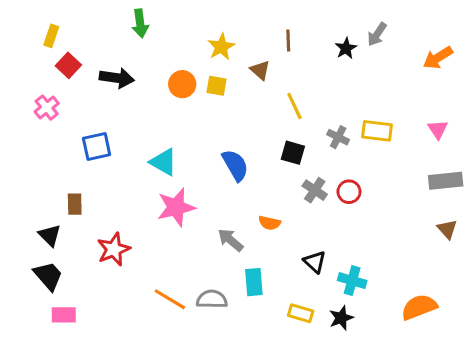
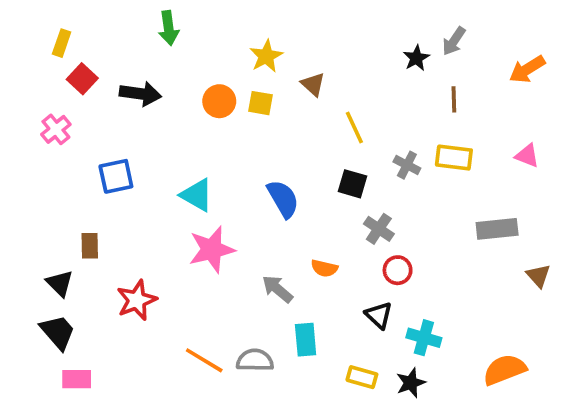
brown line: (288, 41) -> (454, 99), moved
pink triangle: (438, 129) -> (527, 156), turned -35
gray rectangle: (446, 181) -> (497, 229), moved
red circle: (349, 192) -> (398, 270), moved

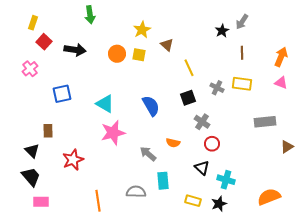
orange arrow: (527, 69) -> (281, 57), moved, turned 144
black square: (353, 184) -> (188, 98), turned -35
brown triangle: (538, 276) -> (287, 147), turned 40
orange line: (204, 360) -> (98, 201), moved, turned 50

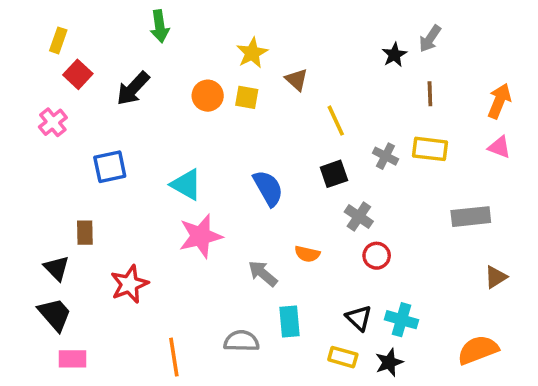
black arrow: (75, 50) -> (133, 88), turned 125
brown triangle: (287, 147) -> (496, 277), moved
black triangle: (202, 168) -> (359, 318), moved

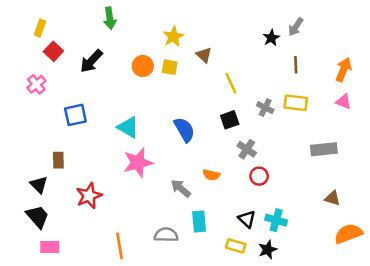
brown triangle: (496, 277) -> (332, 198), moved, turned 49
orange semicircle: (478, 350) -> (348, 234), moved

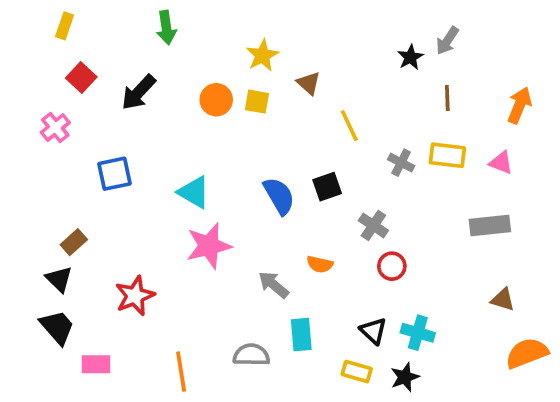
yellow rectangle: (40, 28) -> (65, 26), moved
pink triangle: (343, 101) -> (501, 163), moved
black square: (230, 120) -> (327, 187), moved
brown rectangle: (58, 160) -> (74, 242), moved, turned 49
pink rectangle: (50, 247) -> (96, 364), moved

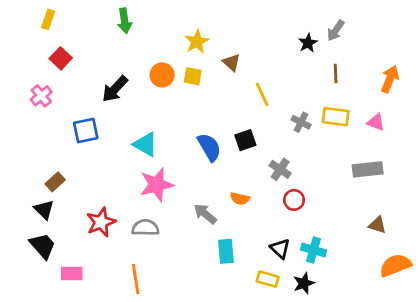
black arrow: (139, 92) -> (115, 89), moved
gray semicircle: (251, 355) -> (145, 228), moved

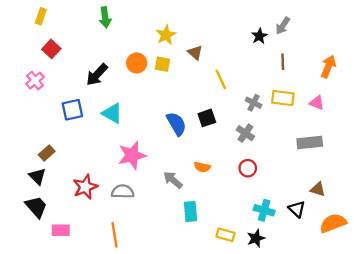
cyan triangle: (145, 144) -> (112, 113), moved
gray cross: (280, 169) -> (245, 133), moved
black triangle: (280, 249) -> (297, 209), moved

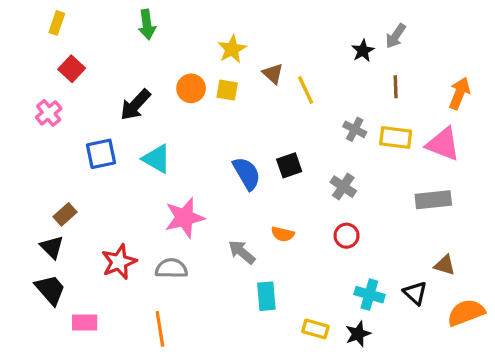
yellow line: (221, 79) -> (306, 90), moved
gray cross: (254, 103) -> (355, 129), moved
pink triangle: (317, 103) -> (443, 144), size x1.6

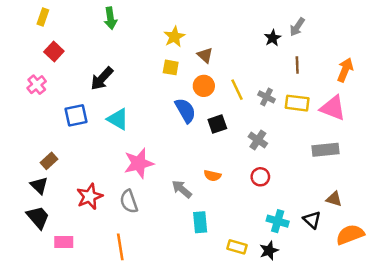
orange circle: (191, 88) -> (204, 86), moved
yellow line: (306, 90) -> (237, 90), moved
blue semicircle: (247, 173) -> (185, 110), moved
gray semicircle: (171, 268) -> (129, 201), turned -110

